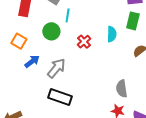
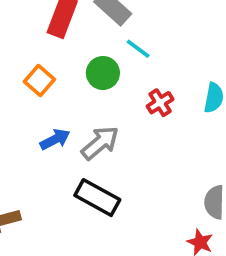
cyan line: (68, 15) -> (138, 49), turned -72
blue arrow: (32, 61) -> (55, 139), moved

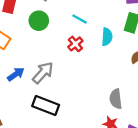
cyan line: (138, 49) -> (80, 19), moved
green circle: (103, 73) -> (39, 21), moved

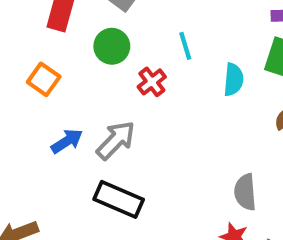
cyan line: (80, 19) -> (185, 46), turned 42
red cross: (75, 44) -> (152, 82), moved

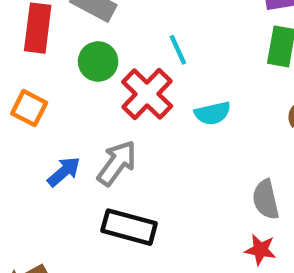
cyan semicircle: (234, 80) -> (213, 113), moved, turned 80
red cross: (152, 82) -> (147, 94), size x1.6

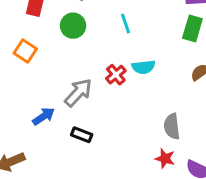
red cross: (147, 94) -> (116, 75), moved, size x0.6
blue arrow: (64, 172) -> (44, 116), moved
black rectangle: (129, 227) -> (82, 135), size x0.6

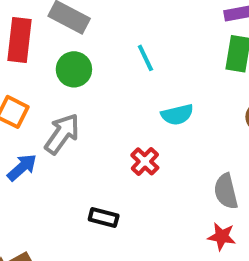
red cross: (116, 75) -> (145, 161), moved
gray arrow: (78, 93) -> (62, 134), moved
blue arrow: (44, 116) -> (22, 167), moved

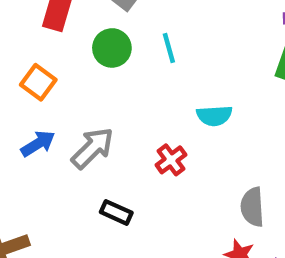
cyan line: (145, 58) -> (169, 48), moved
gray arrow: (62, 134) -> (93, 148), moved

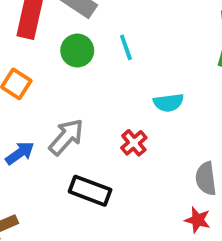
blue arrow: (38, 144) -> (20, 153), moved
black rectangle: (116, 212) -> (90, 191), size x1.5

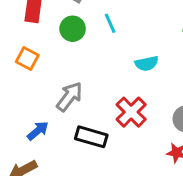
red cross: (134, 143) -> (131, 112), moved, size x1.5
blue arrow: (20, 153) -> (38, 131), moved

